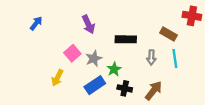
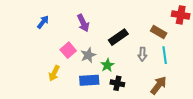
blue arrow: (36, 23) -> (43, 22), moved
black rectangle: (126, 39) -> (118, 37), turned -36
blue rectangle: (95, 85) -> (89, 80), turned 30
brown arrow: (154, 91) -> (159, 85), moved

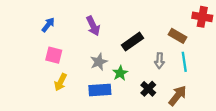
pink square: (68, 50) -> (54, 55), moved, turned -35
black cross: (117, 83) -> (148, 89), moved, turned 32

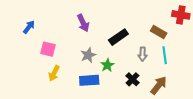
blue arrow: (48, 25) -> (29, 27), moved

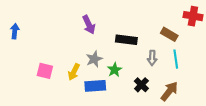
blue arrow: (29, 27) -> (15, 31), moved, turned -32
black rectangle: (118, 37) -> (126, 40), turned 42
pink square: (48, 49) -> (45, 71), moved
yellow arrow: (54, 73) -> (74, 72), moved

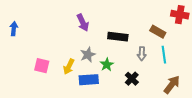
brown arrow: (169, 91) -> (172, 85), moved

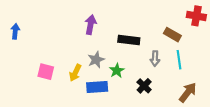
purple arrow: (83, 23) -> (91, 25), turned -144

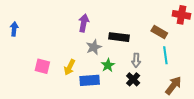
gray arrow: (155, 59) -> (136, 60), moved
gray star: (96, 60) -> (94, 47), moved

